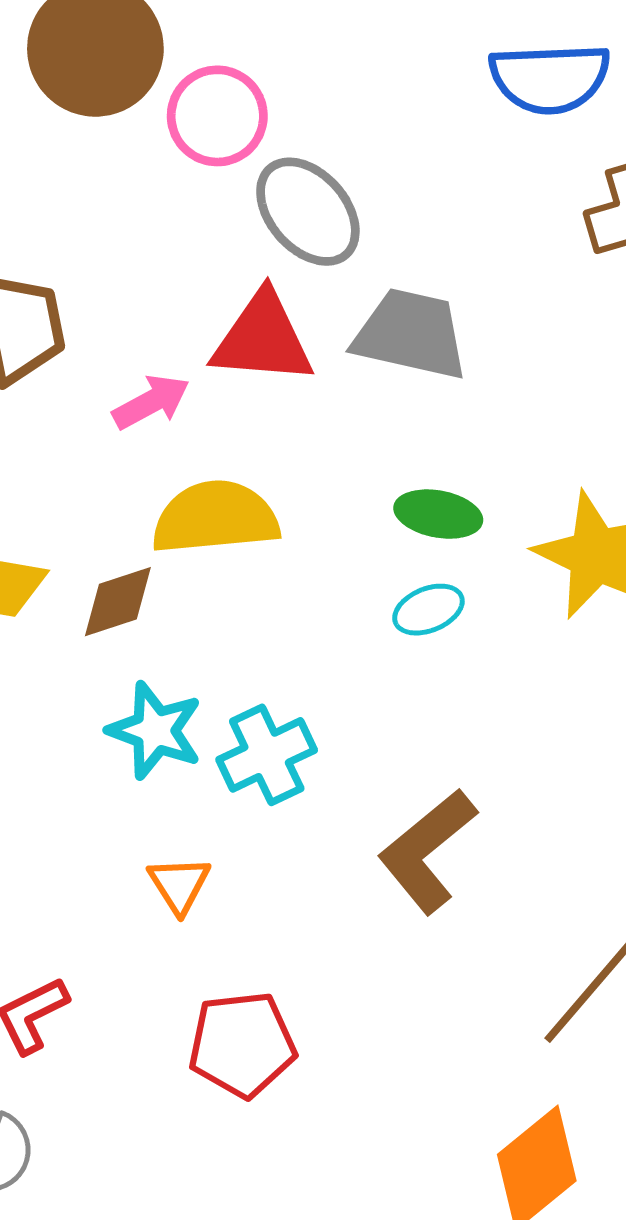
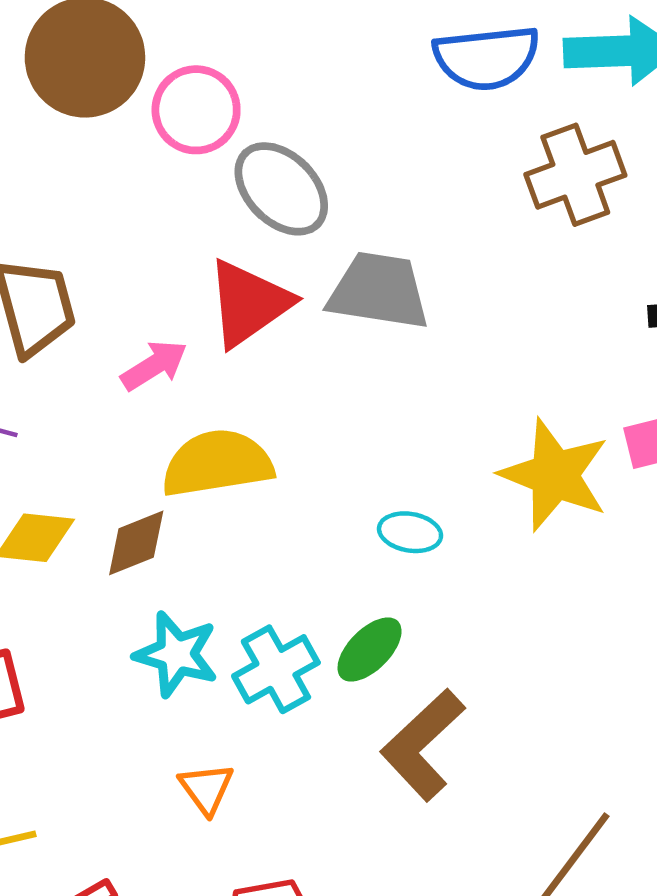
red triangle: (263, 339) -> (249, 303), turned -36
green ellipse: (438, 514) -> (370, 650), moved, turned -52
cyan ellipse: (428, 610) -> (410, 532), turned 36

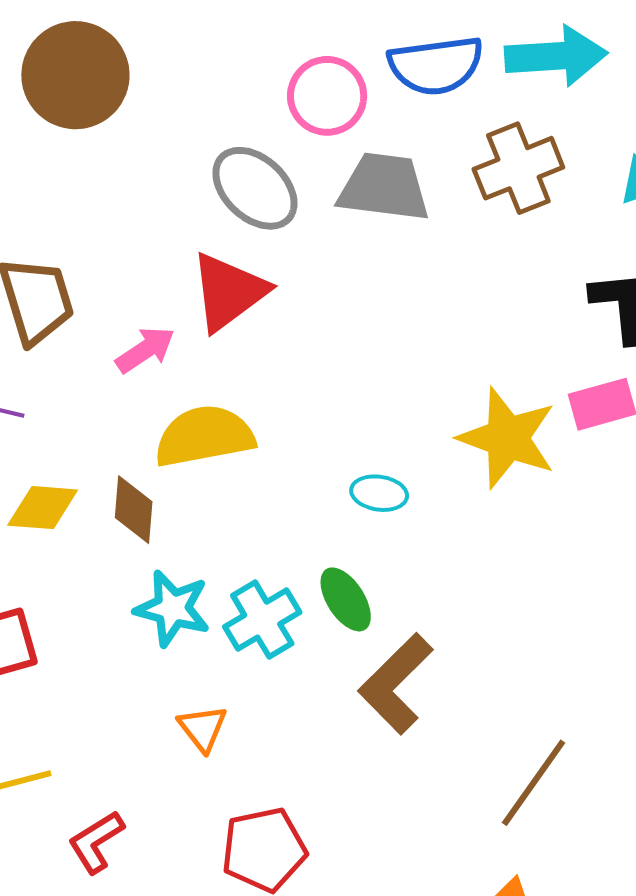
pink circle: (196, 110) -> (327, 96), moved
gray trapezoid: (379, 291) -> (384, 187), moved
brown diamond: (136, 543) -> (134, 510), turned -62
green ellipse: (370, 650) -> (346, 599), turned -76

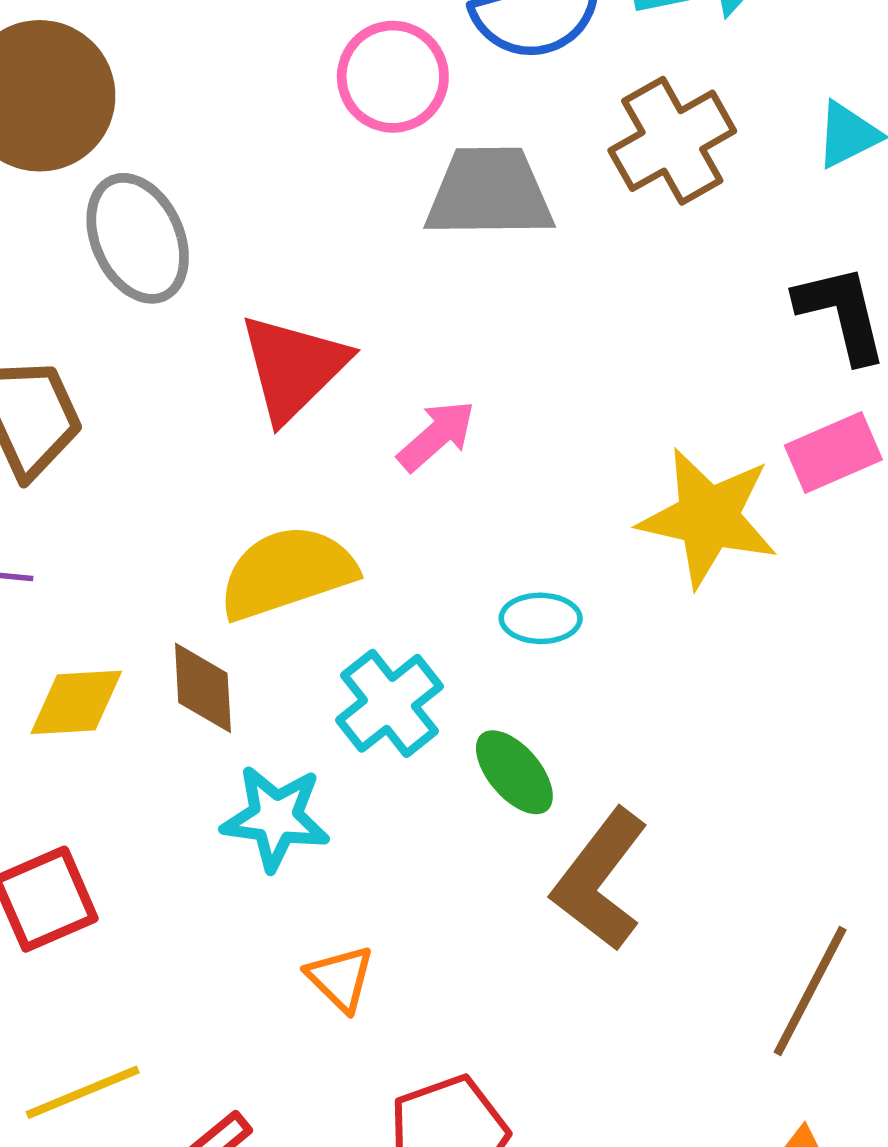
gray ellipse: (255, 188) -> (138, 238), moved, turned 30
pink arrow: (145, 350) -> (437, 436), moved
cyan cross: (262, 620) -> (389, 703), moved

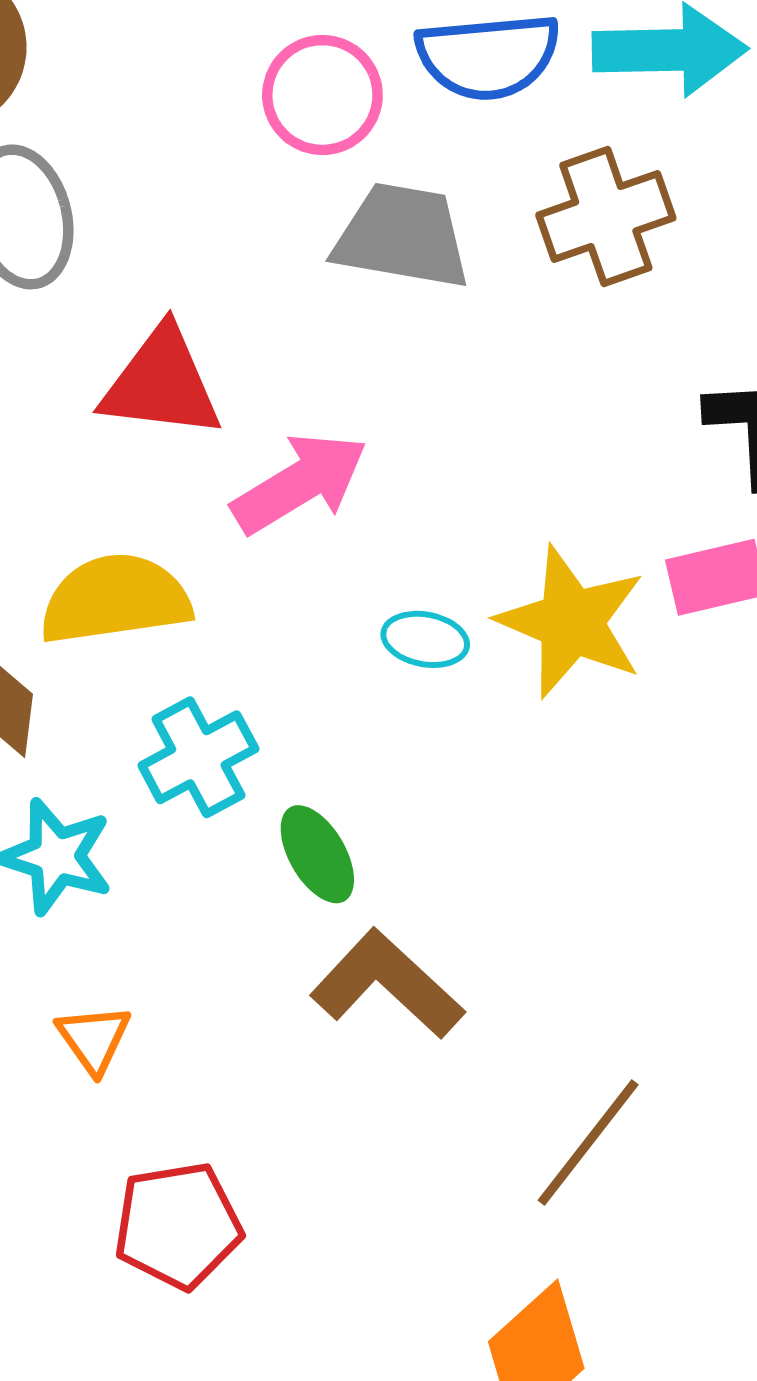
red triangle: (293, 367) -> (161, 383), turned 41
pink arrow: (437, 436) -> (300, 483), size x1.5
cyan ellipse: (541, 618) -> (425, 639), moved
brown L-shape: (600, 880) -> (387, 984), turned 85

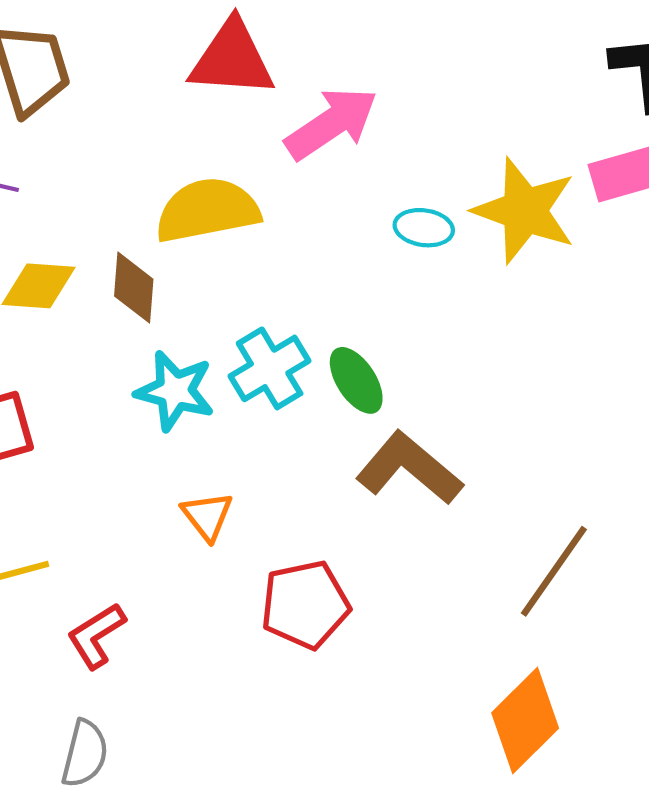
cyan cross: (198, 757) -> (270, 368), moved
red pentagon: (178, 1225) -> (305, 605), moved

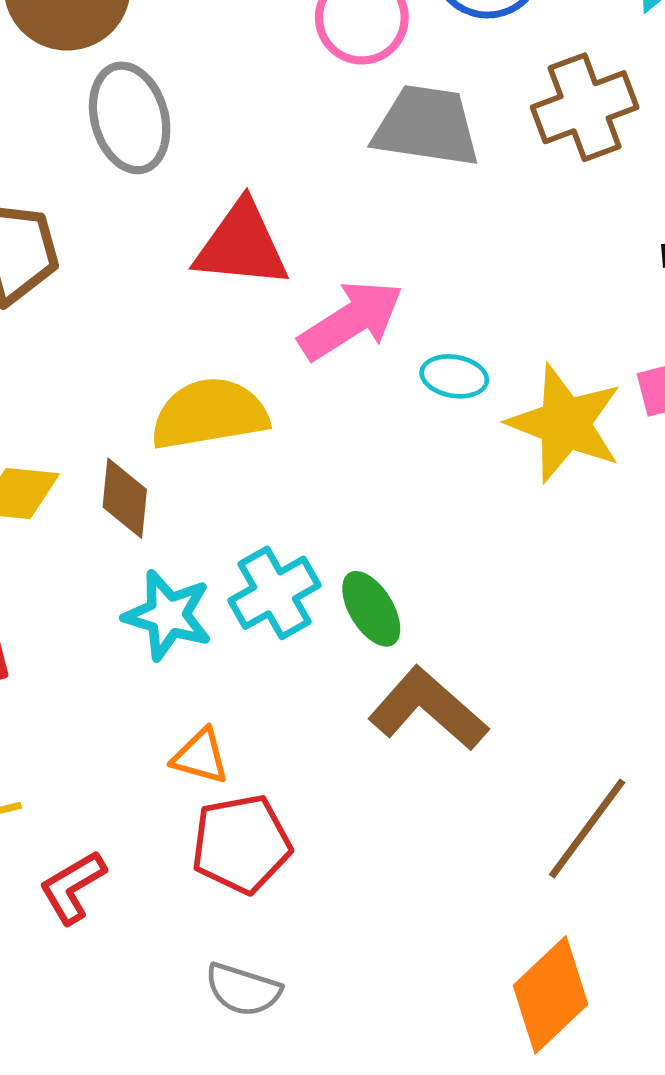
cyan ellipse: (424, 228) -> (454, 376), moved
orange triangle: (207, 516) -> (200, 756), turned -38
red pentagon: (305, 605) -> (241, 844), moved
gray semicircle: (85, 754) -> (243, 990), moved, turned 92

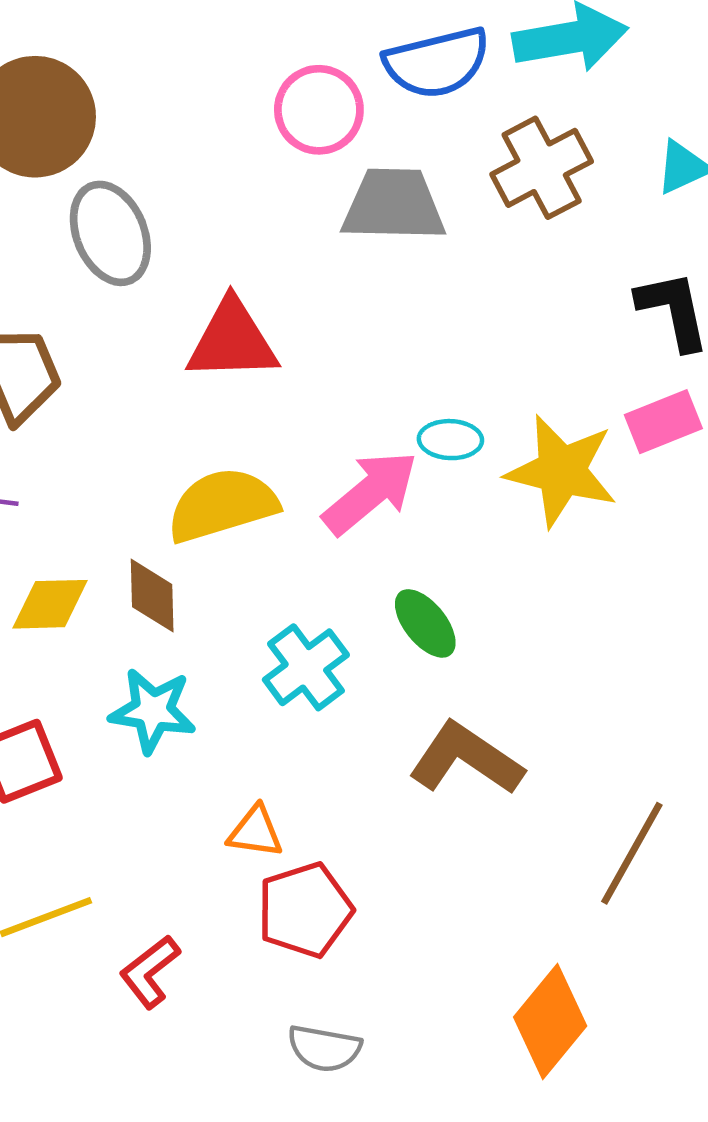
pink arrow: (351, 320) -> (370, 493), moved
green ellipse: (371, 609) -> (425, 623), moved
cyan star: (168, 615) -> (153, 711), moved
orange diamond: (551, 995) -> (550, 1022), moved

